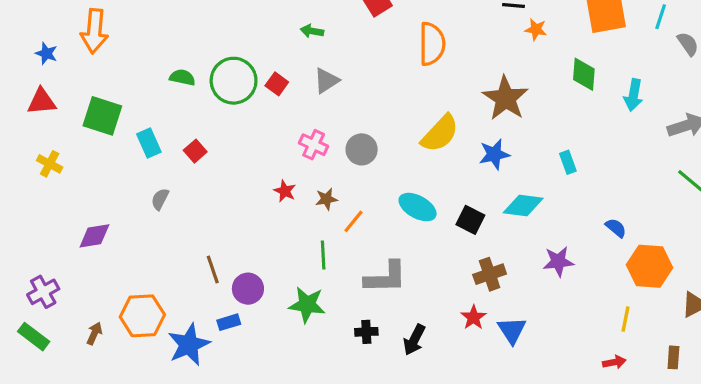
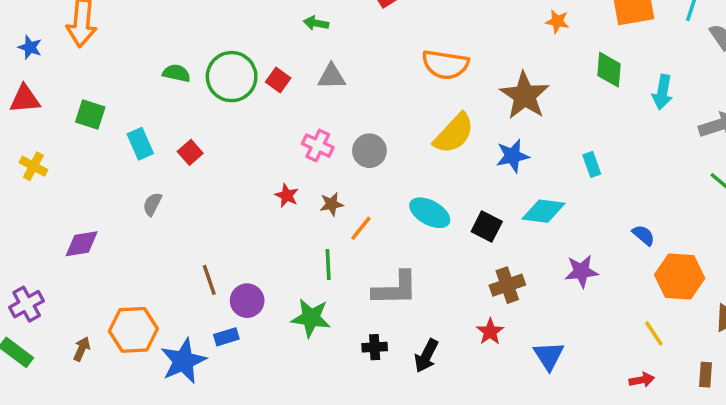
orange semicircle: (432, 44) -> (445, 65), moved, turned 99
gray triangle: (326, 81) -> (332, 77), turned 32
green square: (102, 116) -> (90, 115), size x0.7
yellow line: (625, 319) -> (654, 333), turned -45
blue triangle: (512, 330) -> (549, 356), moved

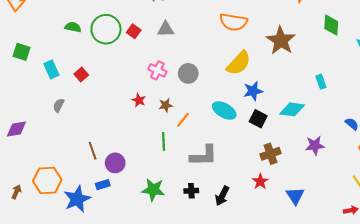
blue star: (512, 156) -> (253, 91), moved
green star: (311, 318) -> (153, 190), moved

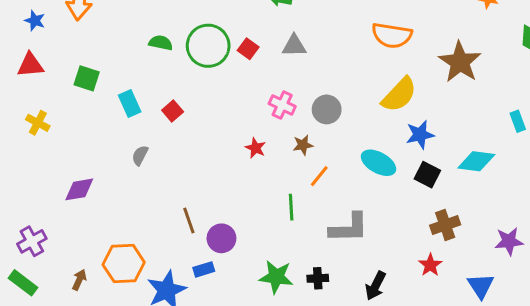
brown star: (166, 105) -> (303, 145), moved
purple star: (315, 145) -> (509, 241), moved
black cross: (191, 191) -> (318, 278), moved

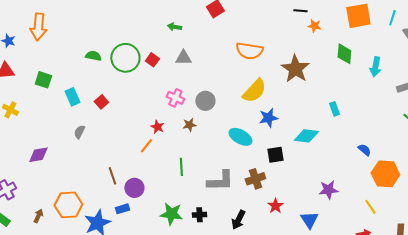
black square: (427, 175) -> (275, 155), moved, turned -36
orange line: (319, 176) -> (146, 146), moved
brown cross: (445, 225) -> (255, 179), moved

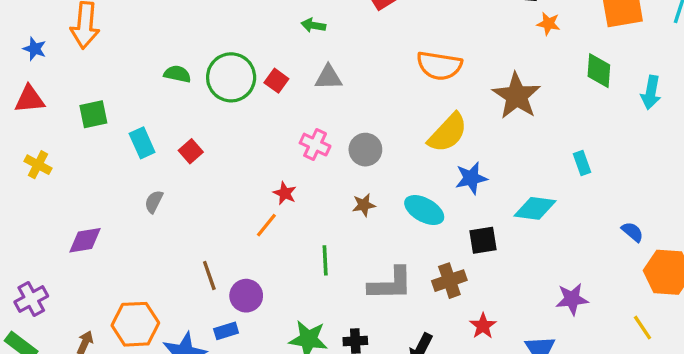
green square: (43, 80) -> (93, 114), turned -30
brown star: (189, 125) -> (364, 205), moved

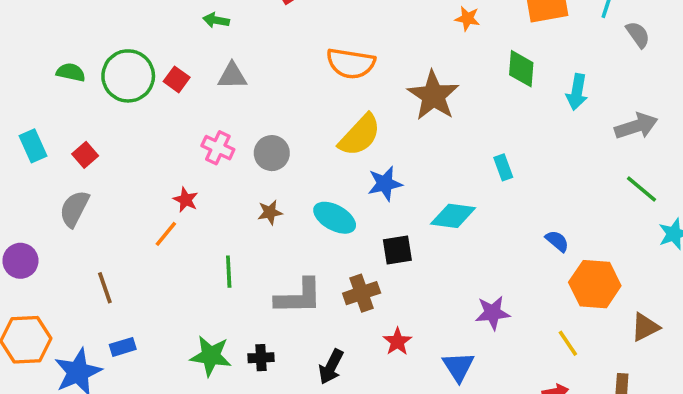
gray semicircle: (154, 202) -> (74, 209), moved, size x1.5
purple circle: (246, 296) -> (20, 261), moved

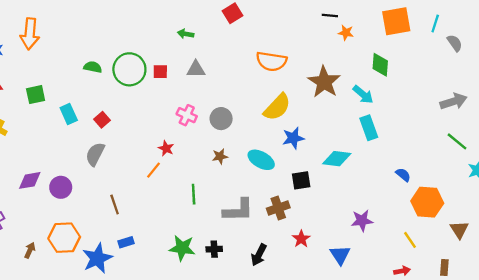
red square: (177, 79) -> (160, 72), turned -35
cyan arrow: (577, 92) -> (363, 95), moved, turned -60
cyan rectangle: (503, 167) -> (369, 128), size x1.5
brown triangle: (645, 327) -> (459, 230), turned -36

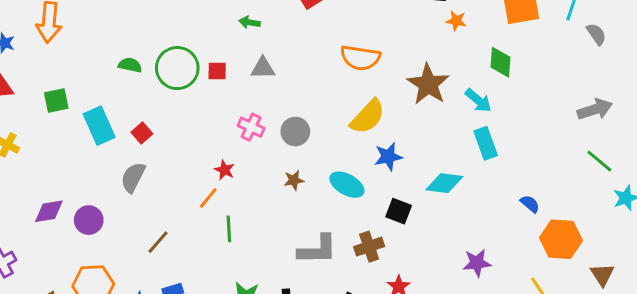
cyan rectangle: (69, 114) -> (99, 126), size x1.4
black square: (301, 180) -> (399, 211), turned 30
green line: (194, 194) -> (229, 229), moved
brown line: (115, 204) -> (158, 242), turned 60

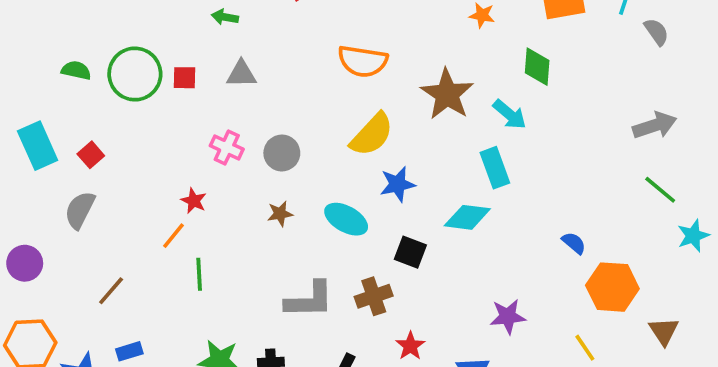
cyan rectangle: (486, 143) -> (495, 168), moved

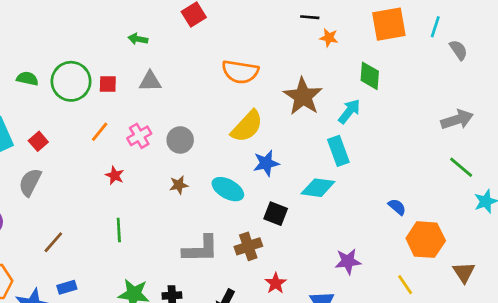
cyan arrow: (510, 114) -> (349, 111), turned -92
pink cross: (227, 147) -> (139, 136), turned 35
orange line: (173, 236) -> (100, 132), moved

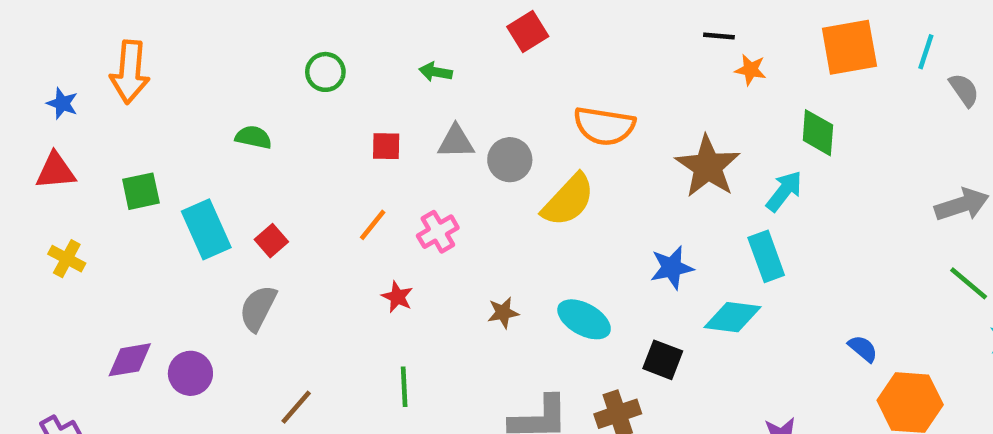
green circle: (71, 81) -> (325, 72), moved, size x0.6
yellow semicircle: (247, 126) -> (568, 200), moved
gray circle: (180, 140) -> (510, 160), moved
blue star: (266, 163) -> (672, 268), moved

